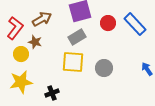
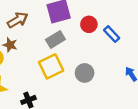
blue rectangle: (135, 24) -> (112, 34), moved, size x0.7
yellow square: (73, 62) -> (51, 66), turned -30

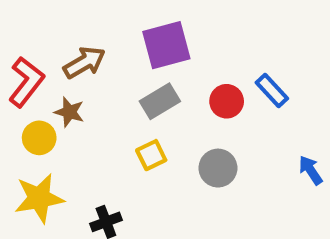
red circle: (89, 24) -> (227, 101), moved
yellow square: (51, 66) -> (151, 155), size x0.6

